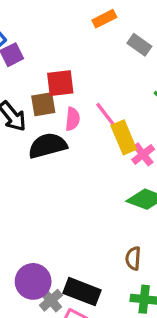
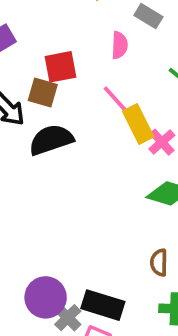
brown square: (43, 104) -> (43, 93), turned 30
pink semicircle: (73, 119) -> (119, 45), moved

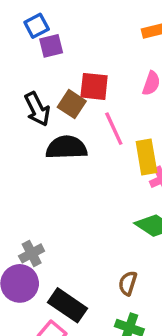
pink line: (118, 102) -> (114, 129), moved
gray cross: (68, 318) -> (32, 253), moved

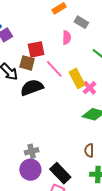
gray cross: (32, 253) -> (32, 151), turned 32
black rectangle: (67, 305) -> (60, 173), turned 30

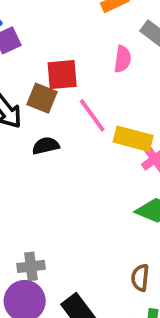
yellow rectangle: (77, 78) -> (133, 139), turned -54
black semicircle: (32, 87) -> (46, 146), size x0.6

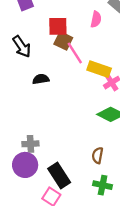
brown square: (42, 98) -> (63, 41), moved
black semicircle: (46, 146) -> (41, 79), moved

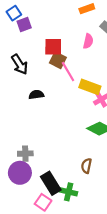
green cross: (103, 185) -> (69, 192), moved

